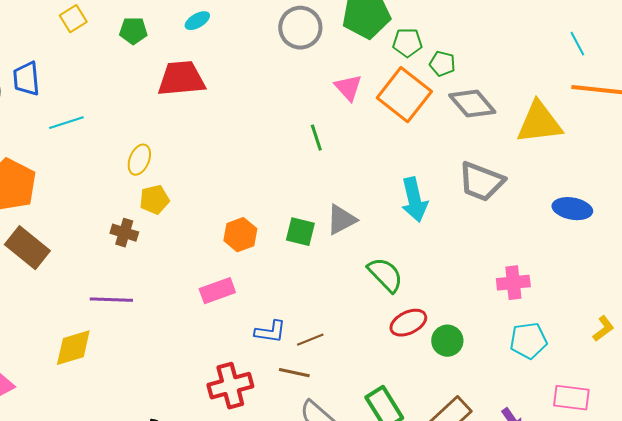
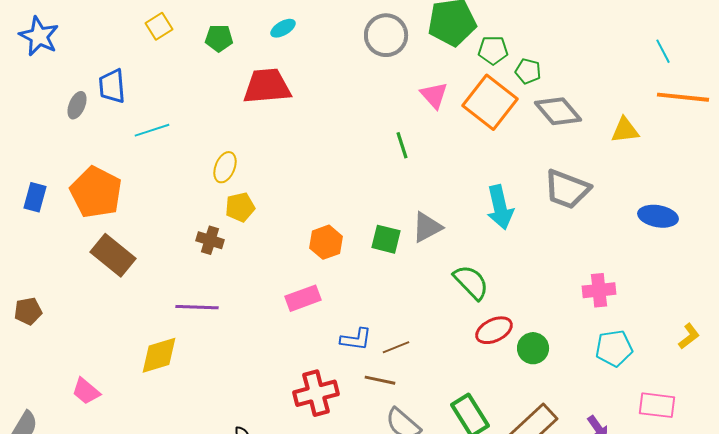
yellow triangle: (539, 123) -> (625, 130), size x0.6

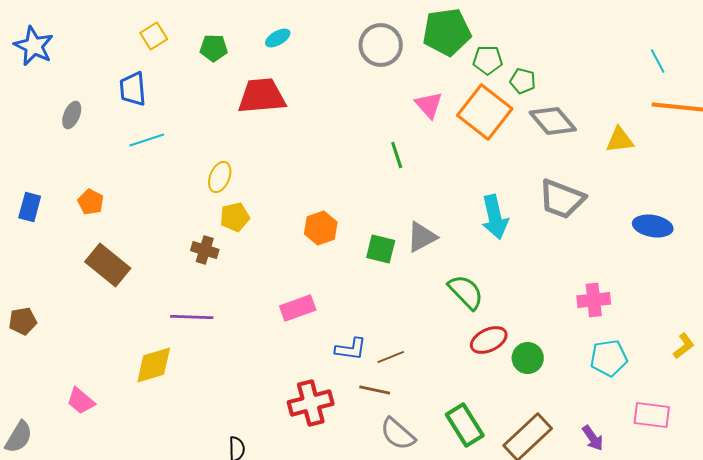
blue trapezoid: (112, 86) -> (133, 89), moved
orange pentagon: (96, 192) -> (91, 202), size x0.5
orange hexagon: (326, 242) -> (321, 228), moved

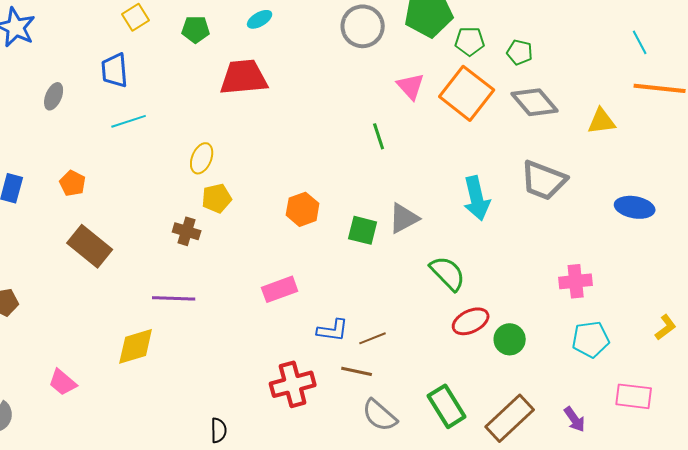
green pentagon: (523, 81) -> (520, 52), moved

